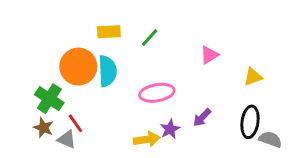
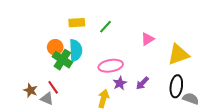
orange circle: (78, 67) -> (55, 47), size x0.6
yellow triangle: (253, 77) -> (178, 54), size x1.6
green cross: (49, 99) -> (62, 60), moved
purple star: (170, 129) -> (120, 83), moved
yellow arrow: (147, 139) -> (103, 99), turned -66

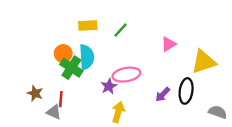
purple star: (120, 83) -> (109, 86), moved
black ellipse: (176, 86) -> (186, 91), moved
red line: (53, 87) -> (61, 99), turned 40
brown star: (31, 90) -> (35, 93), moved

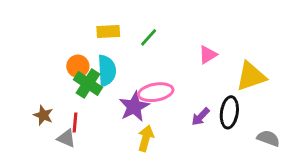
purple star: (109, 86) -> (134, 107), size x1.5

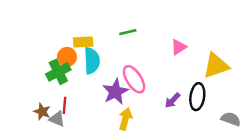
yellow rectangle: (108, 32) -> (83, 42), moved
green line: (149, 37) -> (128, 32), turned 35
green cross: (88, 84) -> (58, 72), moved, turned 30
pink ellipse: (156, 92) -> (134, 79), turned 68
brown star: (43, 115) -> (42, 112), moved

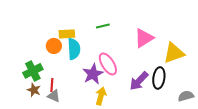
pink triangle: (179, 47) -> (144, 38), size x1.5
green cross: (58, 72) -> (33, 71), moved
purple arrow: (172, 100) -> (139, 81), size x1.5
gray triangle: (57, 119) -> (54, 96), moved
gray semicircle: (231, 119) -> (186, 96), turned -35

